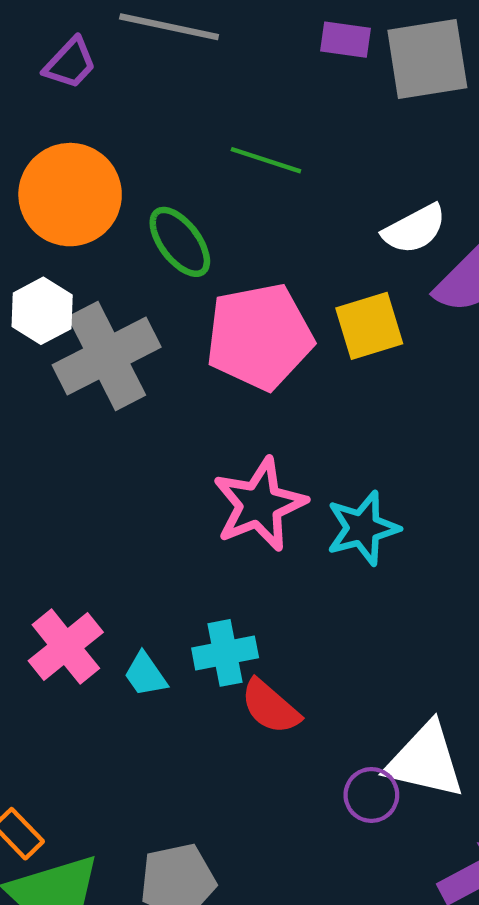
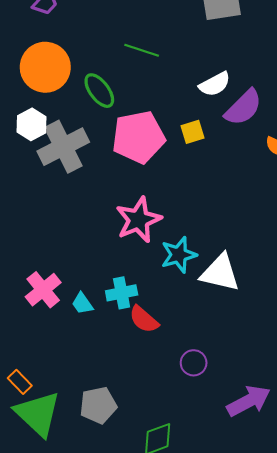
yellow square: (369, 326) -> (193, 132), size x0.7
cyan star: (363, 528) -> (179, 255), moved
white triangle: (425, 761) -> (220, 273), moved

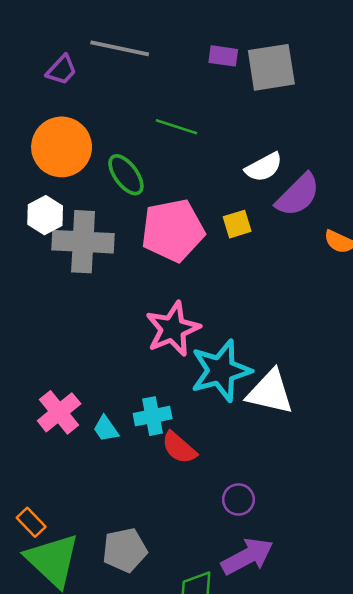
gray cross: (63, 147) -> (83, 242), turned 30
cyan star: (179, 255) -> (221, 371), size x1.4
purple arrow: (249, 401) -> (247, 556), moved

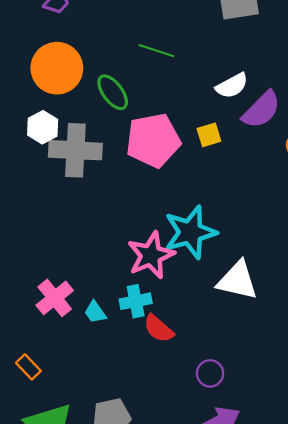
pink star: (173, 329) -> (151, 255), moved
cyan star: (221, 371) -> (190, 232), moved
orange rectangle: (31, 522) -> (28, 367), moved

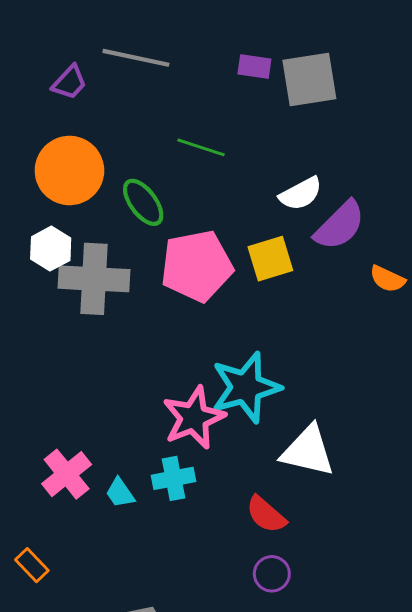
yellow square: (209, 135) -> (270, 259), size x1.4
red semicircle: (159, 329) -> (266, 515), moved

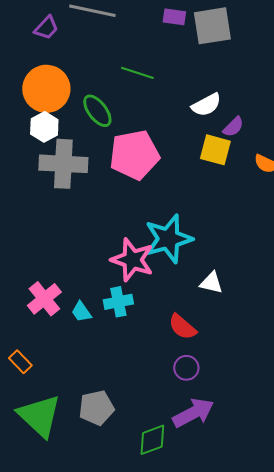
purple semicircle: (340, 225) -> (233, 127), size x0.6
white hexagon: (51, 249) -> (44, 127), moved
yellow square: (270, 259) -> (215, 150), moved, turned 32
pink star: (194, 418) -> (132, 260), turned -30
white triangle: (308, 451) -> (211, 283), size x0.6

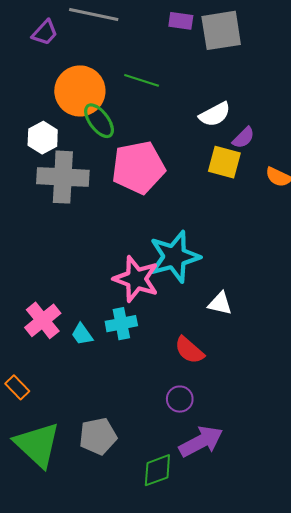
orange circle: (46, 89) -> (80, 91), moved
purple circle: (186, 368) -> (180, 399), moved

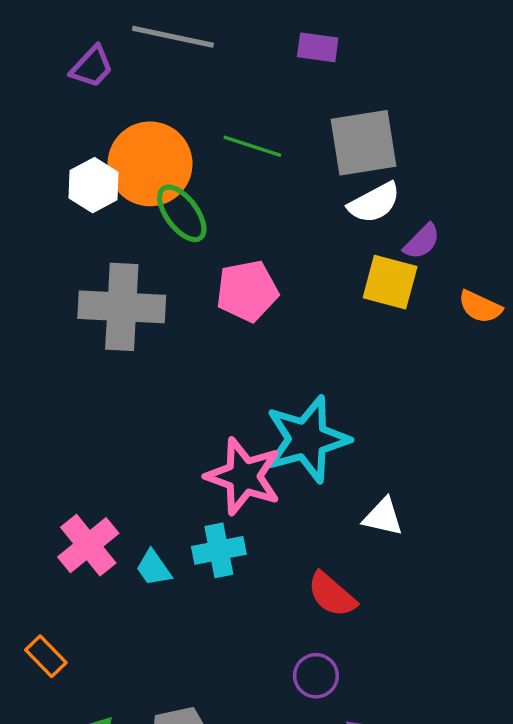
gray square: (221, 30) -> (364, 143), moved
white hexagon: (43, 138) -> (94, 185), moved
pink pentagon: (138, 167) -> (247, 291), size x0.7

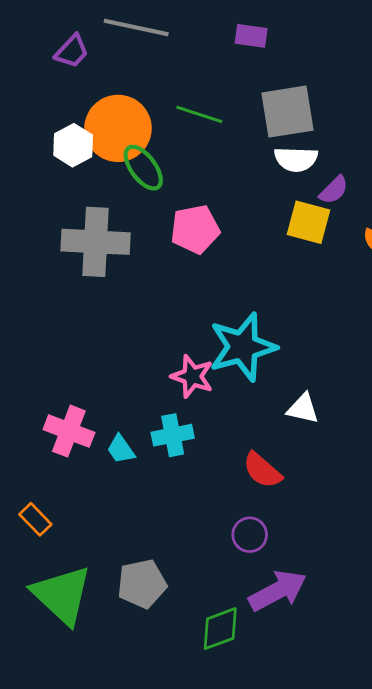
white semicircle: (374, 203) -> (296, 159), turned 30
pink star: (244, 476) -> (192, 376), size x0.7
pink cross: (88, 545) -> (69, 431), turned -30

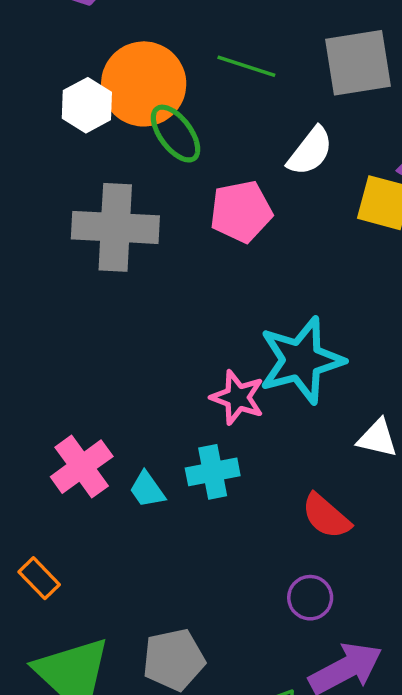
white semicircle: (296, 159) -> (310, 151), moved, turned -54
pink cross: (69, 431) -> (82, 467), turned 33

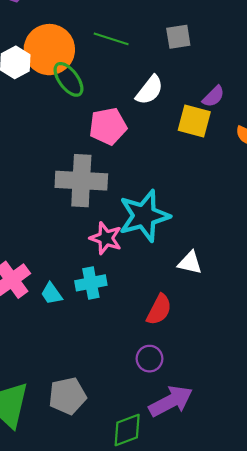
gray square: (358, 63) -> (178, 37), size x0.6
gray cross: (115, 227) -> (81, 181), moved
red semicircle: (326, 516) -> (159, 310), turned -104

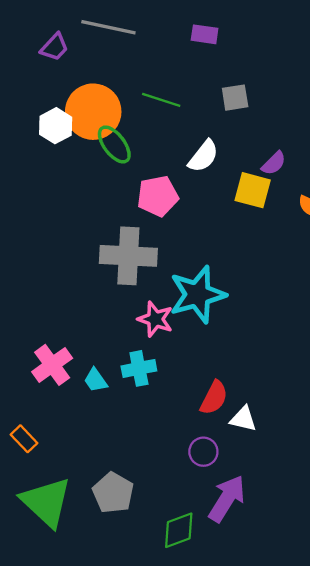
white triangle: (190, 263) -> (243, 419), moved
gray pentagon: (67, 396) -> (113, 493), turned -30
purple arrow: (171, 401) -> (227, 499), turned -30

